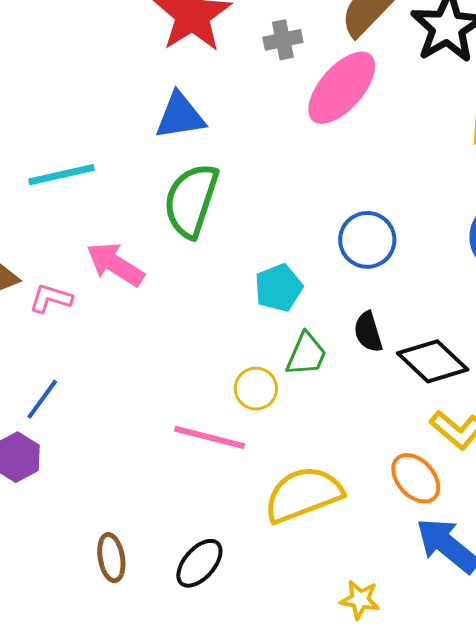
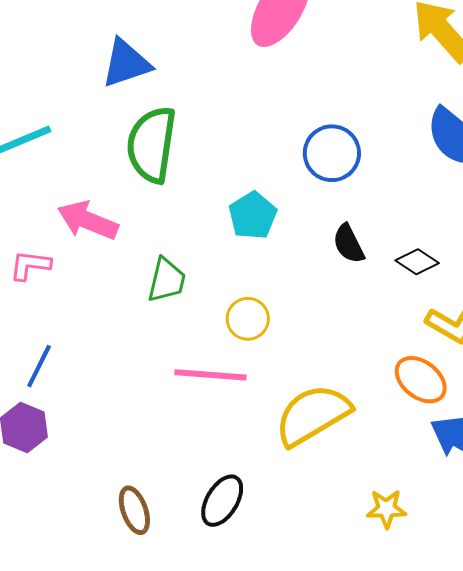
green trapezoid: (306, 354) -> (167, 280), moved
black diamond: (433, 361) -> (417, 262), size x0.6

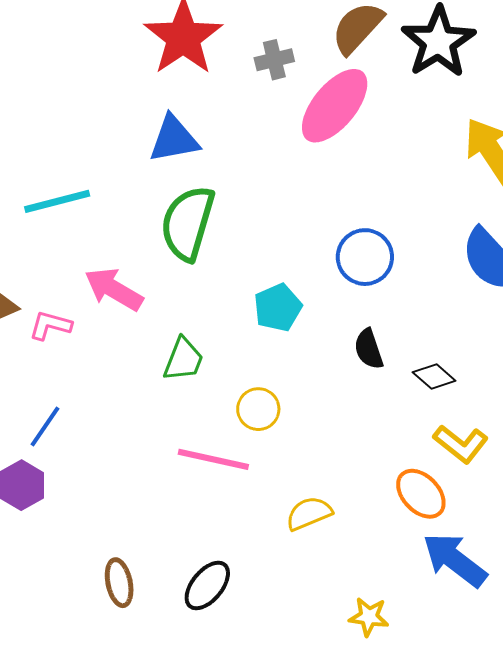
yellow semicircle: (313, 415) -> (309, 513), size x0.6

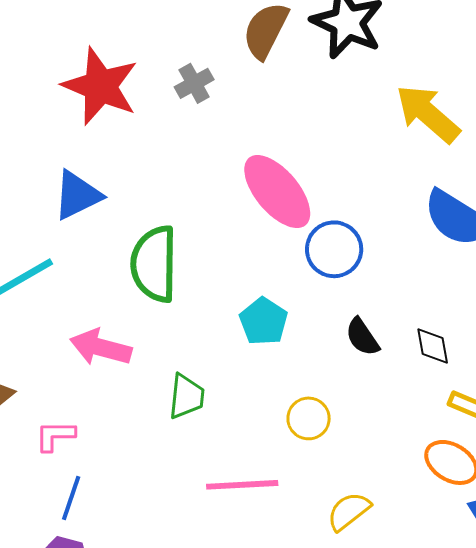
pink ellipse: (335, 106) -> (277, 192), moved, turned -64
blue triangle: (174, 139) -> (77, 195), moved
pink L-shape: (50, 325) -> (55, 436), moved
black diamond: (434, 376) -> (433, 346), turned 54
yellow circle: (258, 409) -> (309, 418), moved

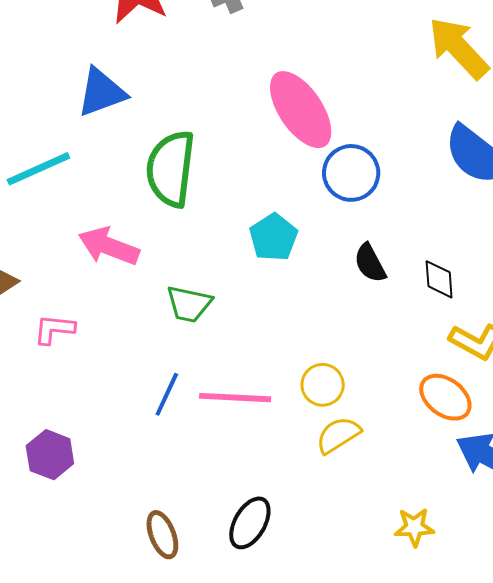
green trapezoid: (186, 396) -> (189, 304), turned 90
yellow circle: (309, 418) -> (323, 385), moved
blue line: (71, 498) -> (167, 394), moved

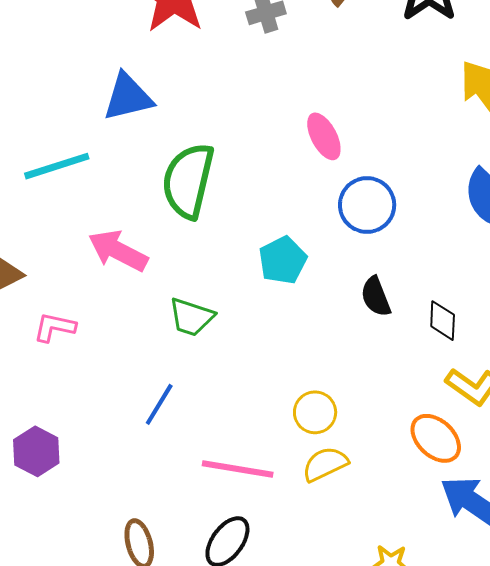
pink ellipse: (301, 110) -> (324, 136), size x0.6
pink line: (235, 398) -> (238, 469), moved

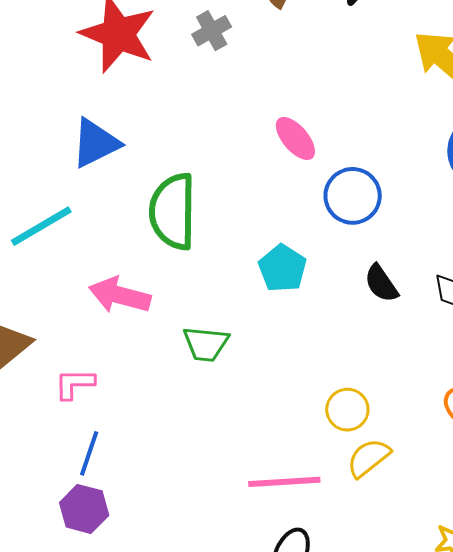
blue line: (159, 404) -> (89, 453), moved

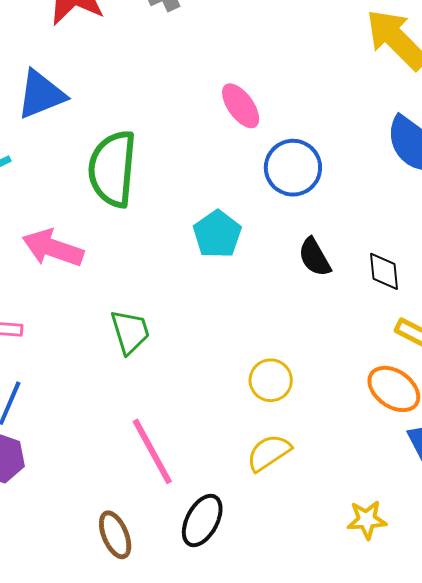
green trapezoid: (206, 344) -> (130, 332), moved, turned -117
yellow semicircle: (369, 458) -> (269, 453), moved
pink line: (284, 482) -> (152, 451), moved, turned 60

